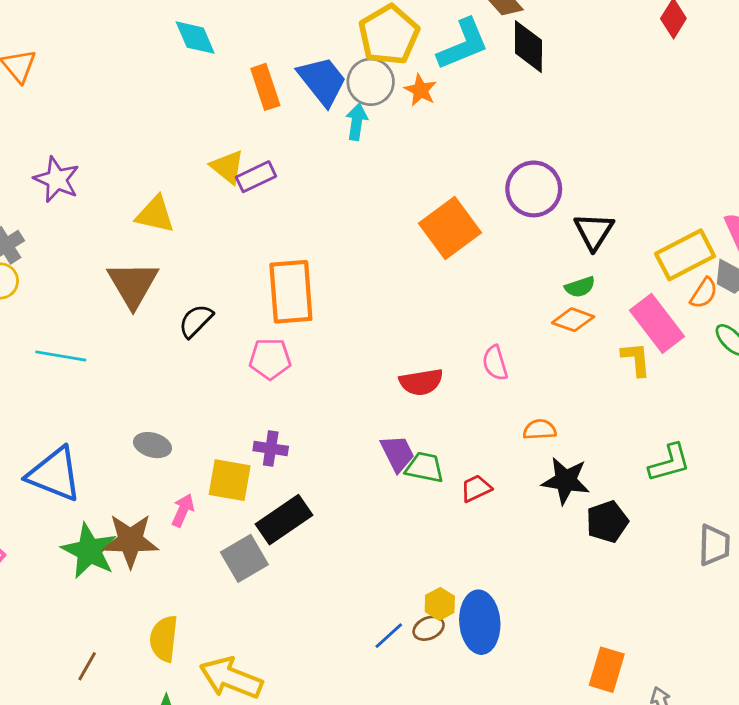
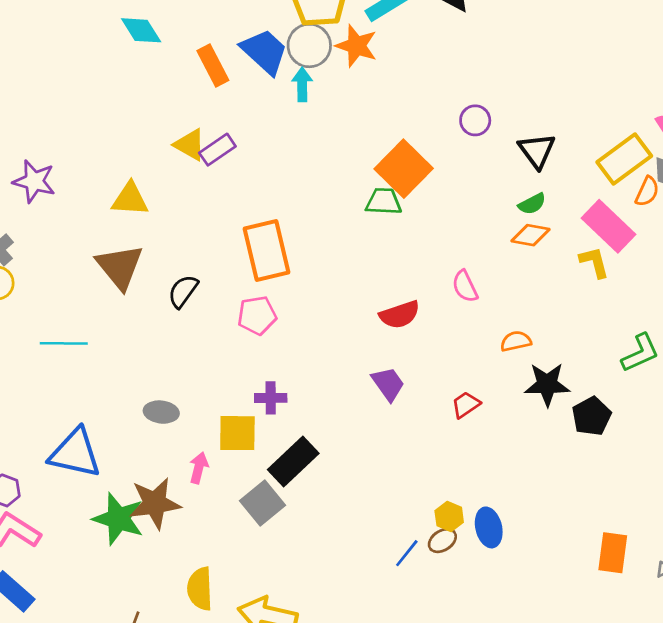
orange star: (421, 90) -> (356, 46), size x1.4
purple circle: (534, 189) -> (475, 120), size x0.6
green trapezoid: (425, 467) -> (384, 202), moved
blue ellipse: (480, 622) -> (489, 527), size x0.7

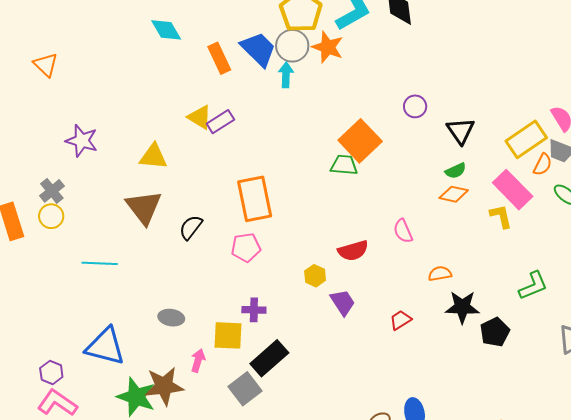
yellow hexagon: (449, 517) -> (315, 276), moved

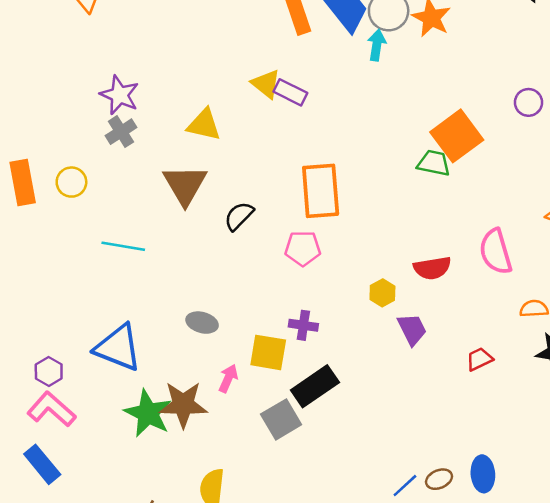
purple rectangle: (220, 122) -> (290, 92), turned 52
gray cross: (52, 191) -> (121, 132), moved
pink semicircle: (403, 231) -> (496, 252), size x1.5

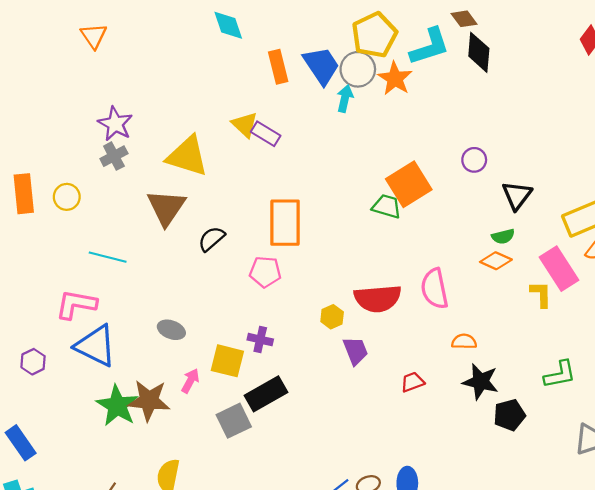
yellow triangle: (204, 125) -> (187, 156), size x1.4
red semicircle: (432, 268) -> (378, 298), size x1.4
pink L-shape: (51, 409) -> (76, 304), moved, turned -36

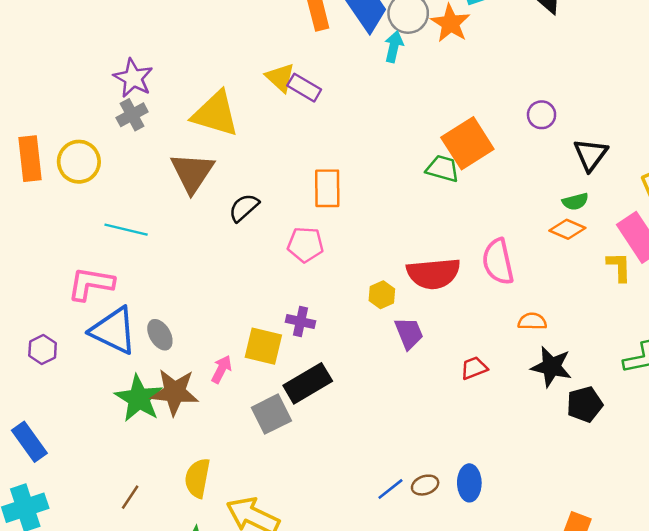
yellow circle: (67, 197) -> (79, 162), size x1.4
orange rectangle: (285, 223) -> (327, 188), size x0.7
gray ellipse: (171, 330) -> (160, 335), moved, turned 40

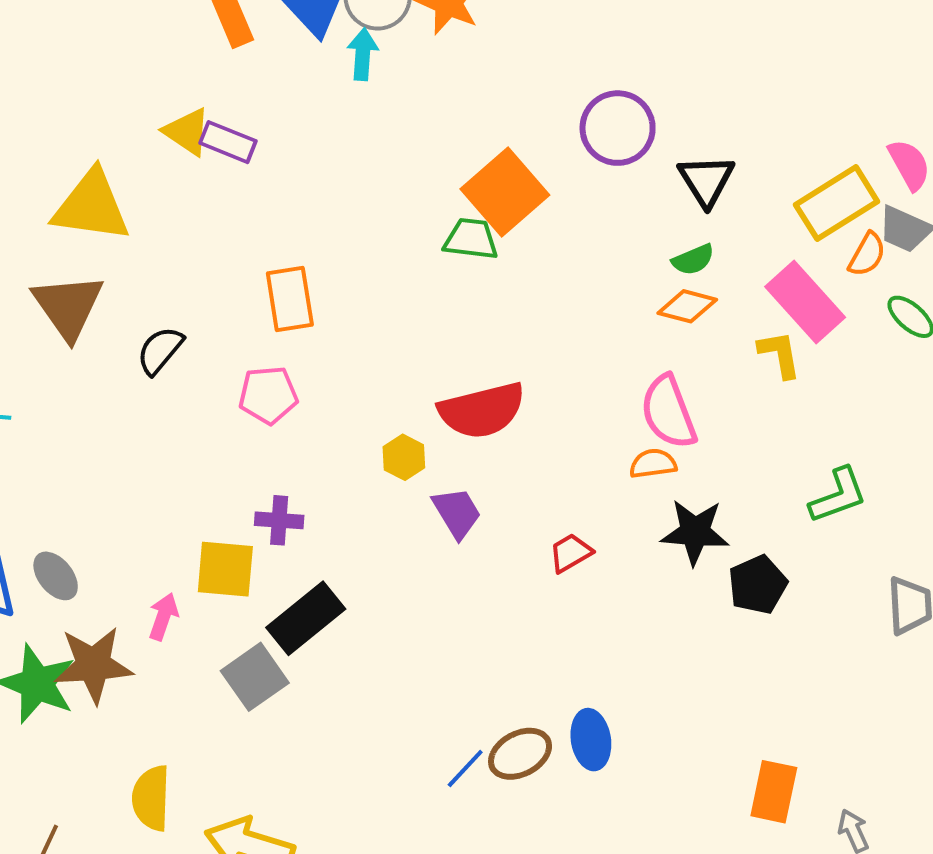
purple circle: (542, 115) -> (618, 128), size x1.6
pink semicircle: (498, 262) -> (668, 412), moved
brown ellipse: (425, 485) -> (520, 754), size x1.4

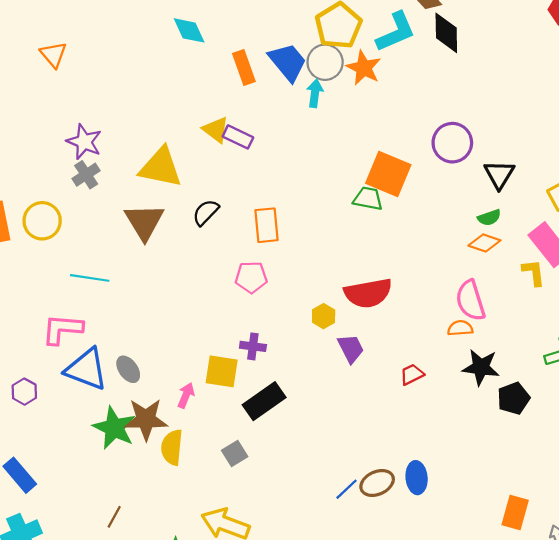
orange square: (505, 192) -> (388, 174), turned -30
black semicircle: (160, 350) -> (206, 212), moved
gray square: (255, 677) -> (235, 453), moved, size x0.7
yellow semicircle: (151, 798) -> (172, 447), moved

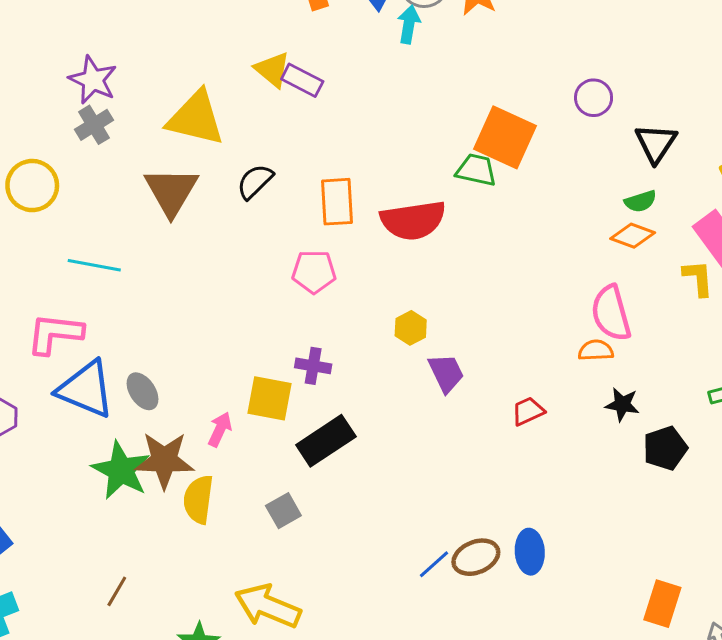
purple circle: (452, 143) -> (594, 98), size x0.7
red semicircle: (368, 293) -> (413, 220), moved
black star: (481, 367) -> (622, 404), size x0.7

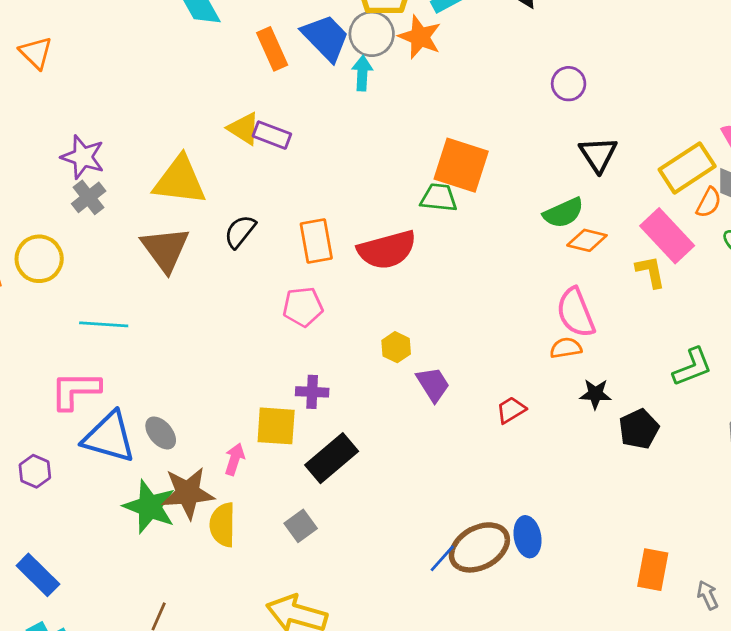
purple circle: (594, 98) -> (569, 84), moved
green semicircle: (640, 201) -> (563, 213), moved, size x1.4
brown ellipse: (476, 557) -> (479, 547), size x1.4

